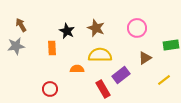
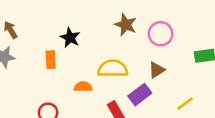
brown star: (96, 28) -> (126, 25), moved
brown triangle: (145, 58) -> (157, 70), moved
yellow line: (164, 80) -> (185, 104), moved

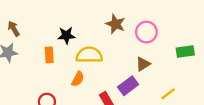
black star: (70, 38) -> (66, 35), turned -30
yellow semicircle: (113, 69) -> (89, 55), moved
orange semicircle: (83, 87) -> (78, 79), turned 119

